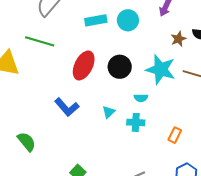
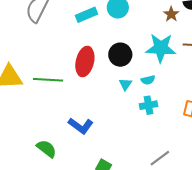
green line: (40, 41) -> (48, 80), moved
blue L-shape: (67, 107) -> (81, 126), moved
cyan triangle: (109, 112) -> (125, 84), moved

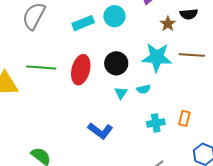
green line: (48, 80) -> (41, 67), moved
cyan cross: (149, 105) -> (156, 123), moved
blue L-shape: (81, 126) -> (100, 131), moved

